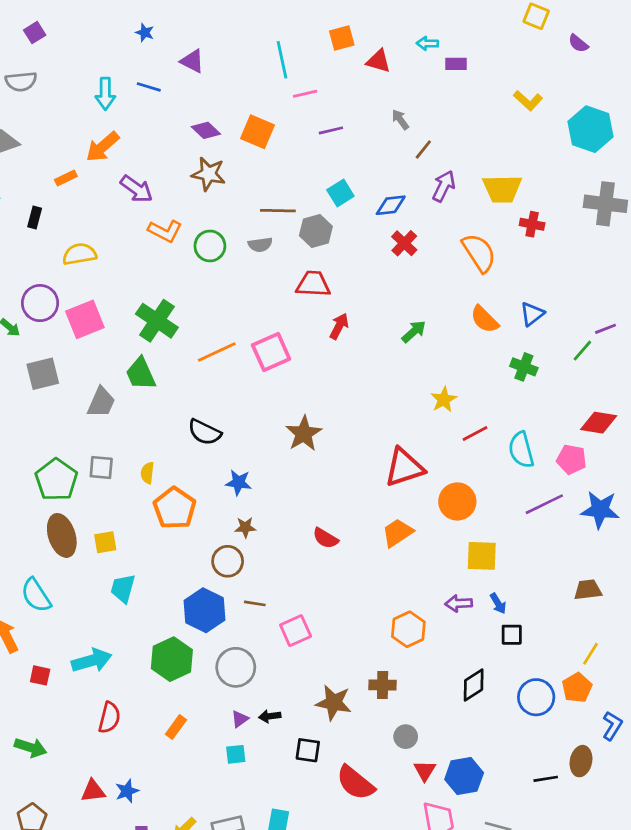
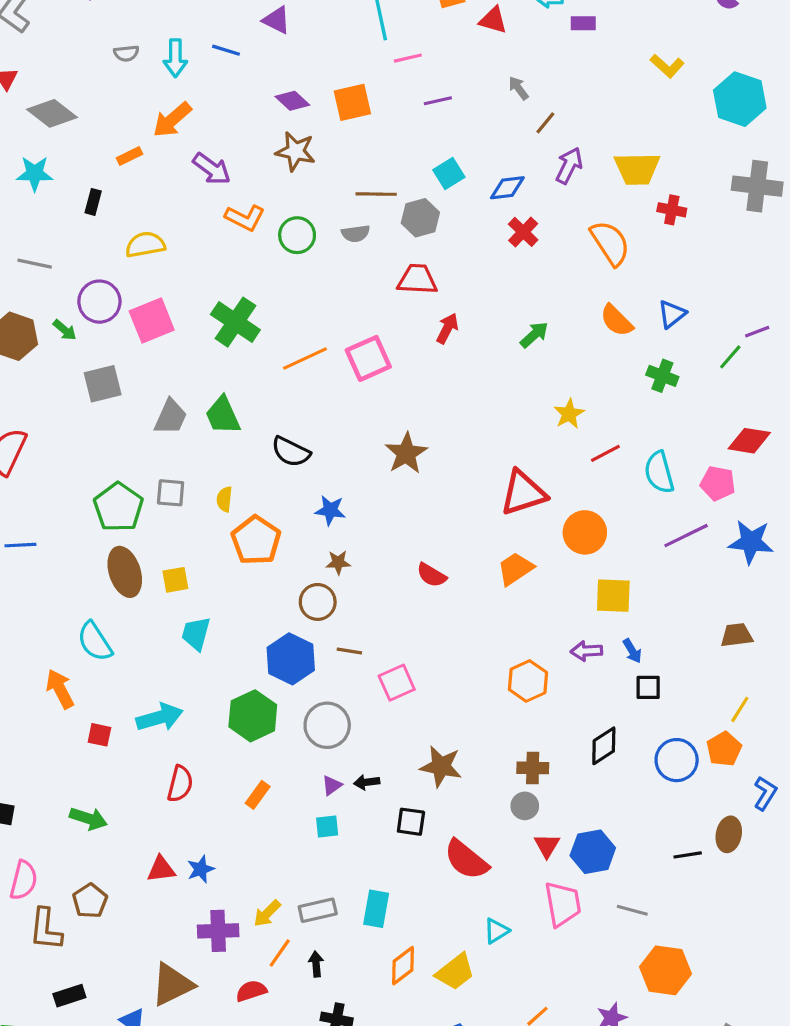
gray semicircle: (21, 81) -> (126, 53), moved, size x0.7
orange square: (258, 132) -> (352, 102), turned -36
green trapezoid: (141, 374) -> (223, 415), moved
brown cross: (383, 685) -> (533, 768), moved

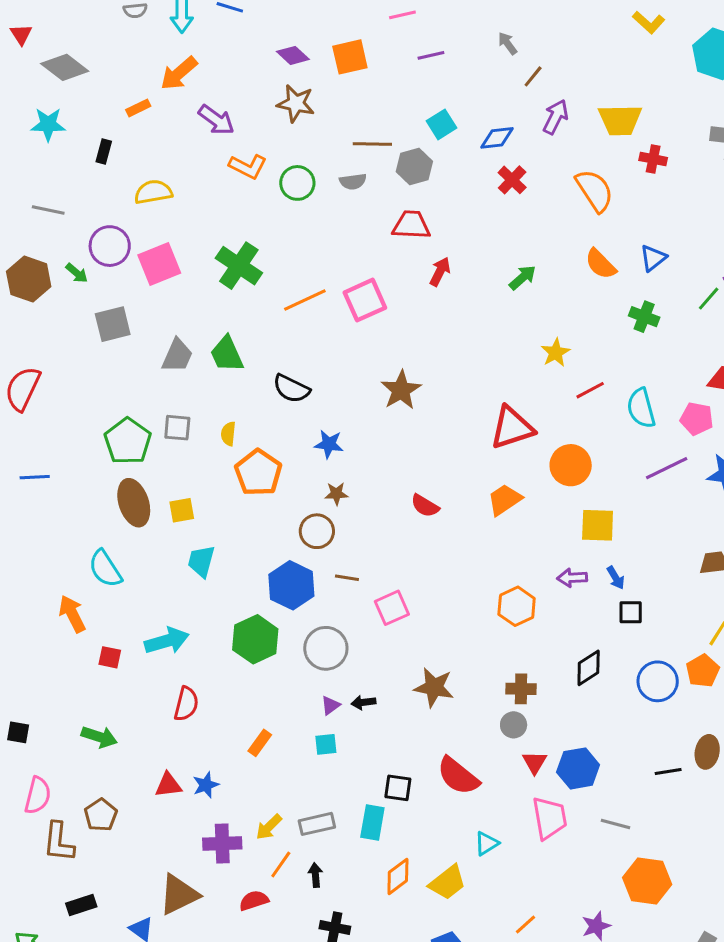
orange rectangle: (258, 795) -> (260, 743), moved
black square: (411, 822) -> (398, 788), moved

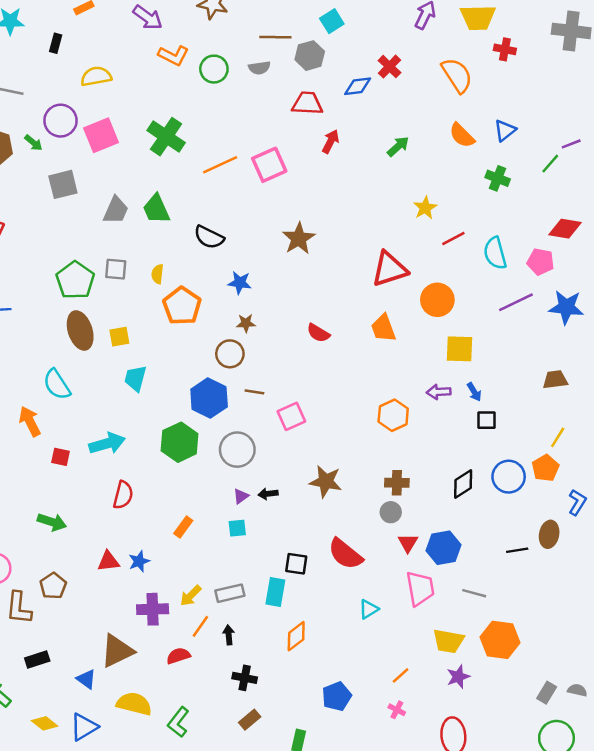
blue diamond: (497, 138) -> (358, 86), moved
orange trapezoid: (505, 500) -> (383, 328), turned -76
black diamond: (589, 668) -> (463, 484), moved
yellow trapezoid: (447, 882) -> (448, 641), moved, turned 48

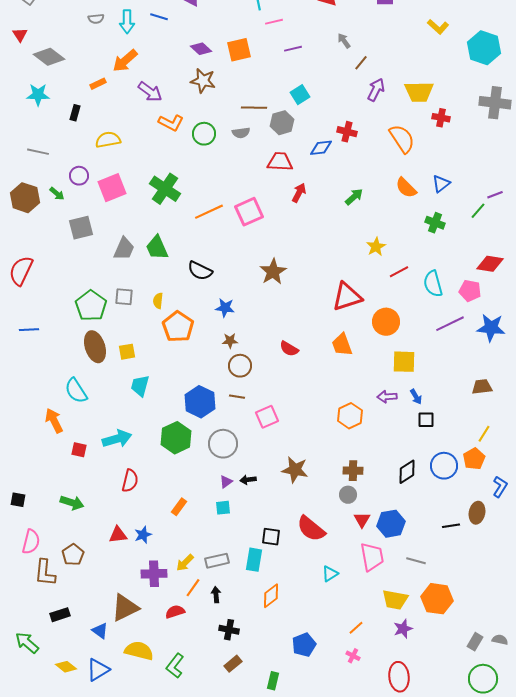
red cross: (389, 67) -> (347, 132), turned -30
purple circle: (61, 121) -> (79, 176), size x0.7
brown circle: (230, 354) -> (240, 366), moved

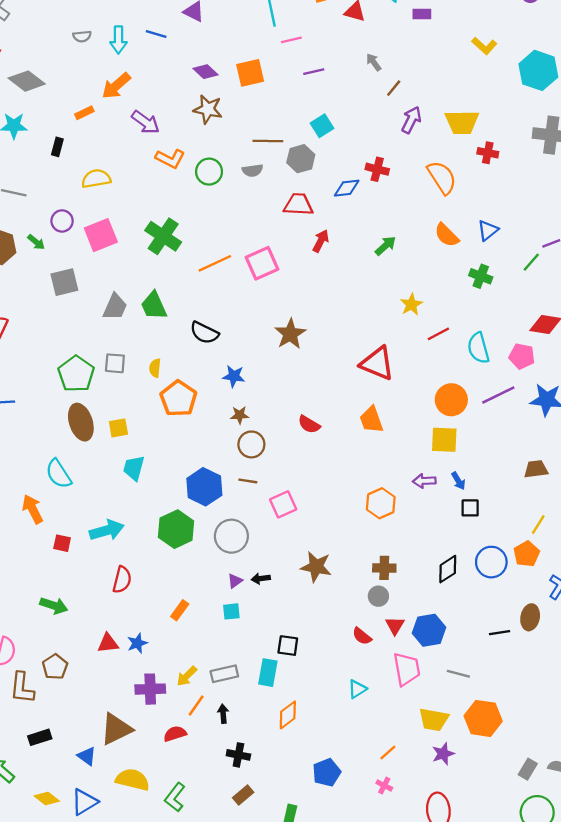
red triangle: (347, 297) -> (377, 363), turned 40
orange circle: (386, 322) -> (451, 400), moved
red semicircle: (311, 529) -> (362, 636), moved, size x0.6

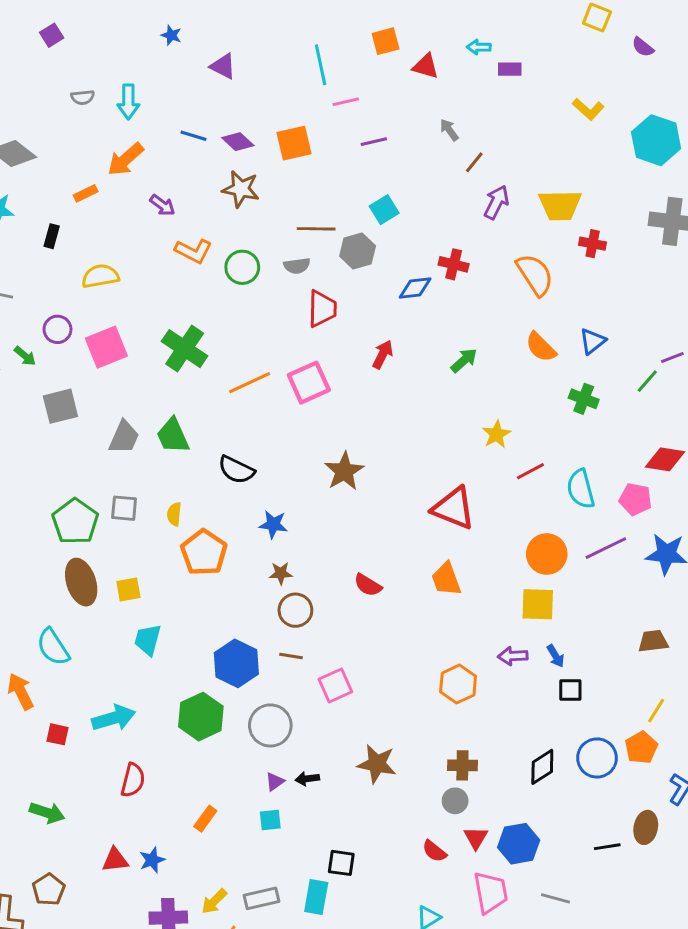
blue line: (156, 34) -> (193, 136), moved
purple arrow: (146, 122) -> (162, 205), size x0.7
red trapezoid: (298, 205) -> (322, 309), moved, turned 88

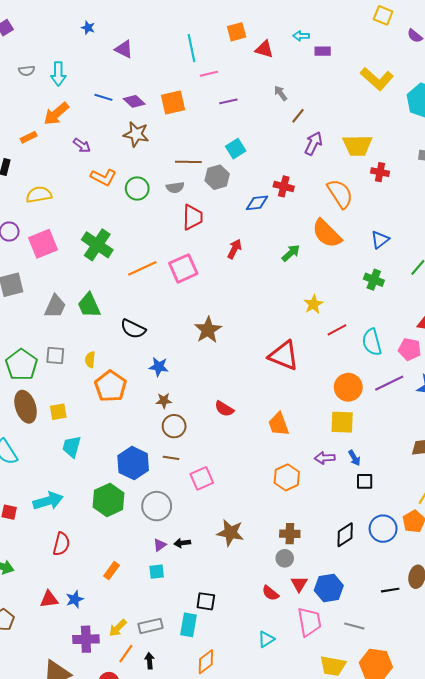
yellow L-shape: (588, 109) -> (377, 79), size x1.5
orange semicircle: (541, 347) -> (327, 234), moved, size x1.4
orange trapezoid: (446, 579) -> (279, 424), moved

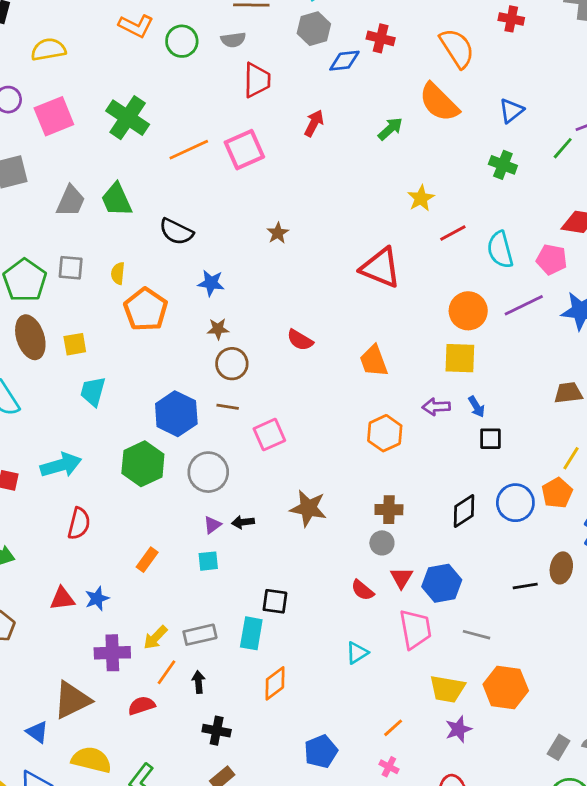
gray hexagon: (217, 177) -> (314, 29), moved
brown star: (208, 330) -> (278, 233), size x0.6

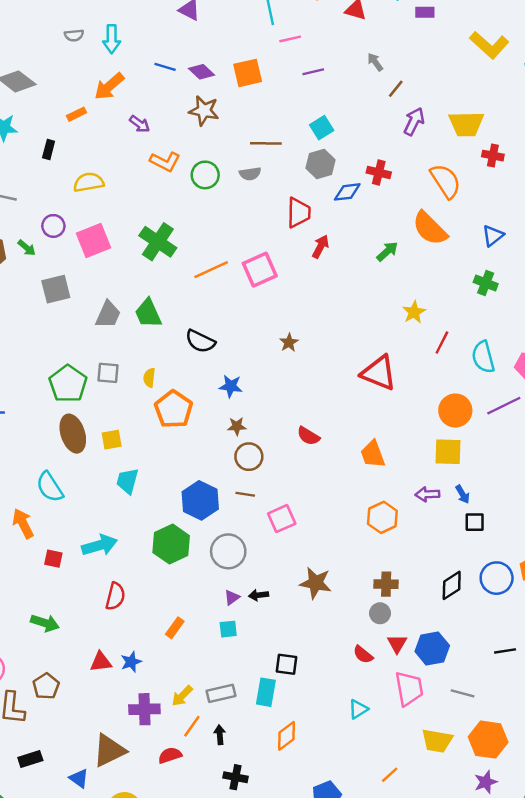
red trapezoid: (257, 80) -> (299, 213), moved
red line: (453, 233) -> (442, 343), turned -35
purple star: (458, 729) -> (486, 782), moved

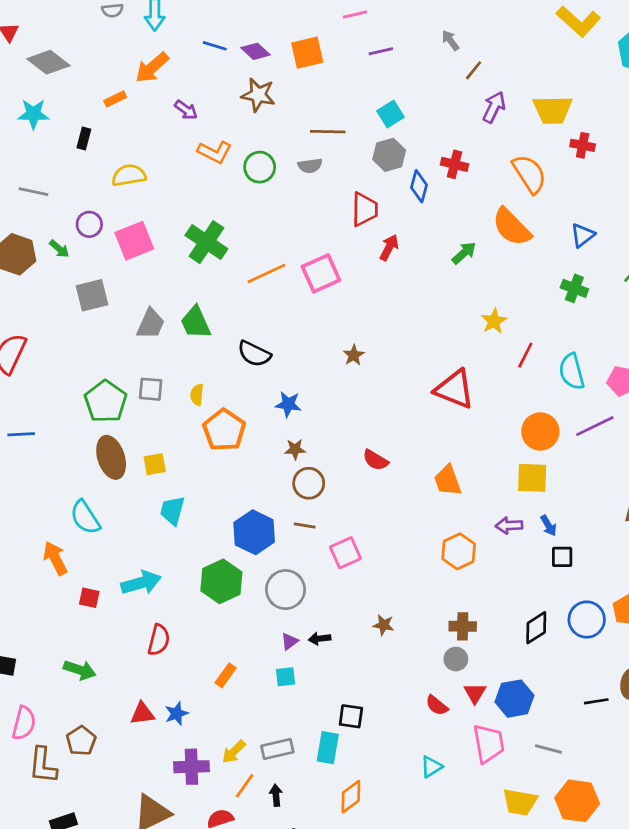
blue diamond: (347, 192) -> (419, 186), turned -68
brown star: (316, 583) -> (384, 625), size x0.6

